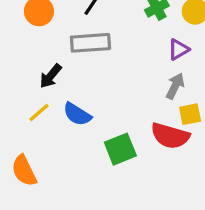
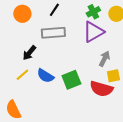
purple triangle: (178, 49) -> (93, 32), moved, size x1.6
green square: (120, 149) -> (71, 80), moved

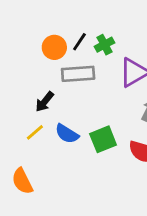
green cross: (93, 12) -> (104, 45), moved
orange circle: (22, 14) -> (54, 47), moved

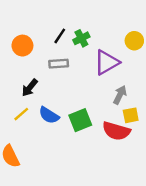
orange circle: (54, 47) -> (22, 46), moved
gray rectangle: (78, 74) -> (59, 64), size x0.7

